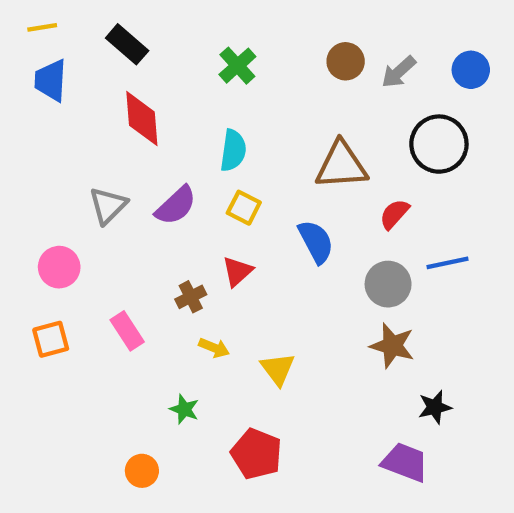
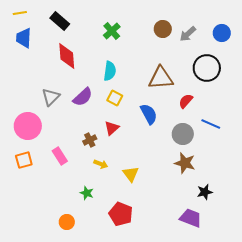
blue line: (447, 263) -> (211, 124), turned 36
pink circle: (59, 267) -> (28, 126), size x1.4

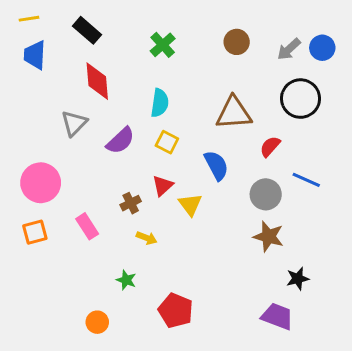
gray arrow: (188, 34) -> (289, 49), moved
gray triangle: (51, 97) -> (74, 123), moved
yellow triangle: (131, 174) -> (190, 205), moved

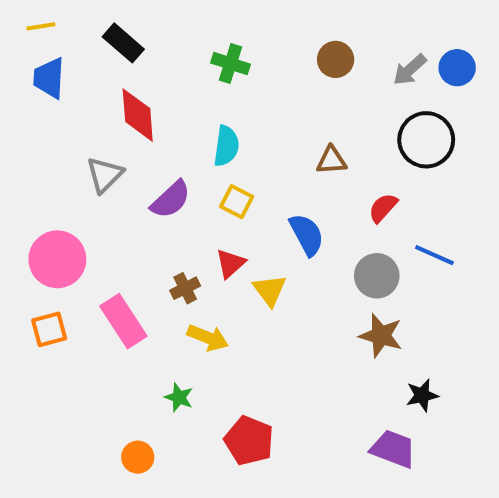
green cross: (163, 45) -> (230, 64), turned -30
brown triangle: (234, 113) -> (331, 160), size x0.6
pink rectangle: (87, 226) -> (123, 321), size x1.4
yellow arrow: (147, 238) -> (208, 338), size x1.4

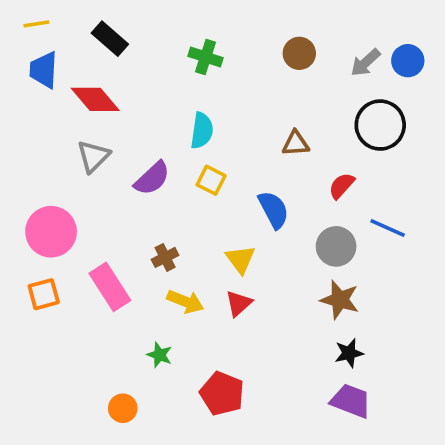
red diamond: (138, 115) -> (95, 99), moved, turned -36
red triangle: (230, 263) -> (239, 303), moved
black star: (422, 395) -> (349, 353), moved

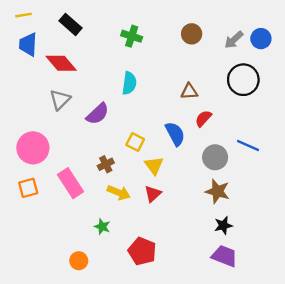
yellow square: (211, 180) -> (135, 142), moved
red semicircle: (342, 186) -> (203, 118), moved

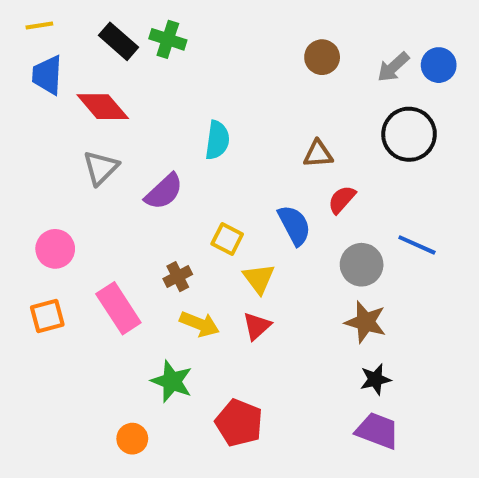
green cross: (132, 36) -> (168, 39), moved
pink circle: (33, 148) -> (55, 249), size x0.7
green star: (102, 227) -> (172, 381), size x1.5

